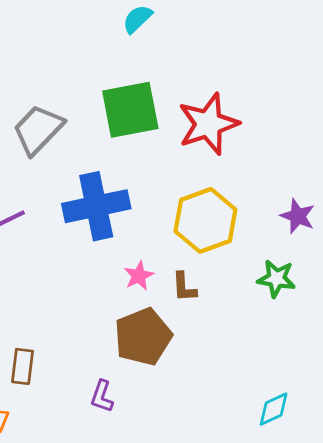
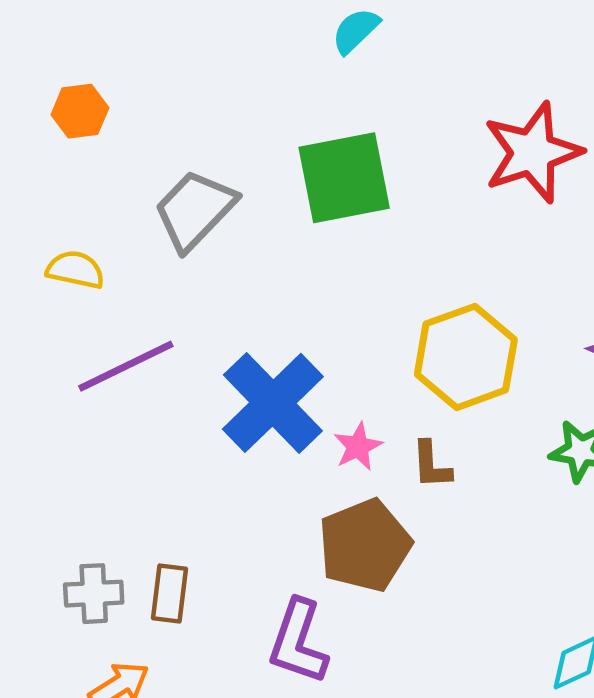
red star: (208, 124) -> (532, 152), moved
blue cross: (96, 206) -> (273, 403), moved, turned -32
purple L-shape: (102, 396) -> (298, 642), size x1.6

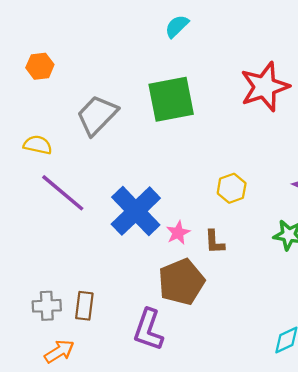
yellow hexagon: (466, 357) -> (232, 188), size x0.6
purple line: (126, 366) -> (63, 193), turned 66

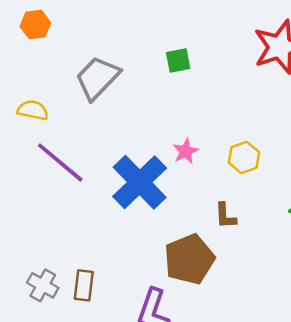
green square: (171, 99) -> (178, 61), size x0.5
pink star: (178, 233) -> (186, 151), moved
gray cross: (47, 306) -> (43, 285), turned 32

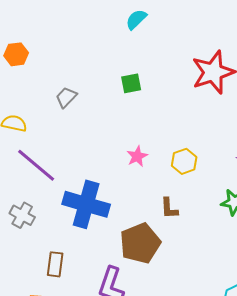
gray trapezoid: (97, 78) -> (66, 97), size x0.6
blue cross: (140, 182) -> (86, 204), moved, turned -30
gray cross: (43, 285) -> (22, 215), moved

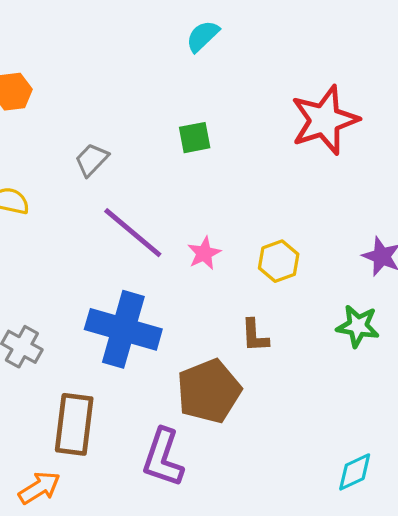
purple line: (36, 165) -> (133, 233), moved
brown rectangle: (55, 264) -> (74, 424), size x1.5

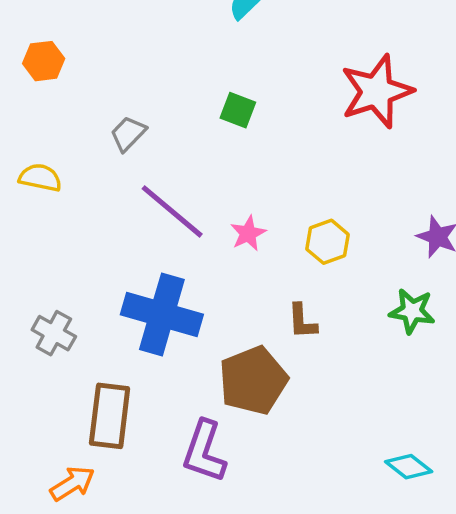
green square: (195, 138) -> (238, 110), turned 32
cyan diamond: (355, 472) -> (409, 467), turned 63

